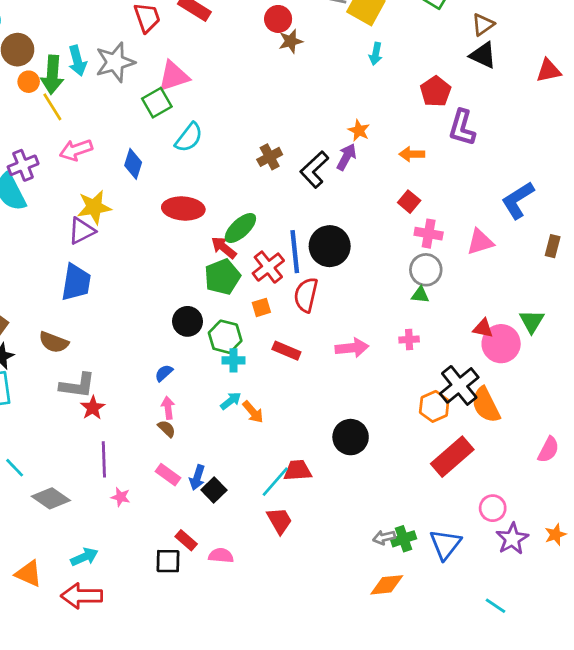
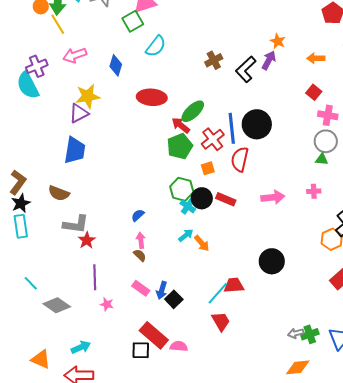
black circle: (187, 321) -> (202, 198), moved
cyan cross: (233, 360) -> (188, 206), turned 35
red rectangle: (186, 540) -> (154, 335), size x1.8

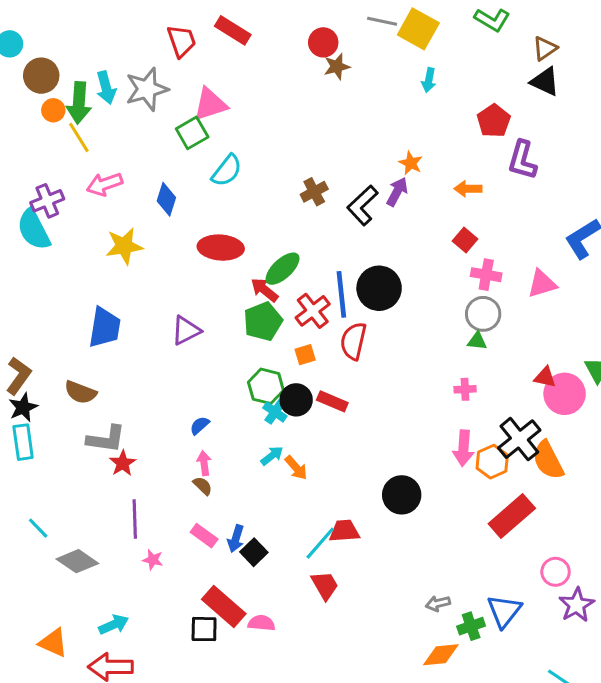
purple triangle: (79, 113) -> (186, 330), moved
pink arrow: (273, 197) -> (464, 448), moved, turned 100
green cross: (310, 334) -> (471, 626), moved

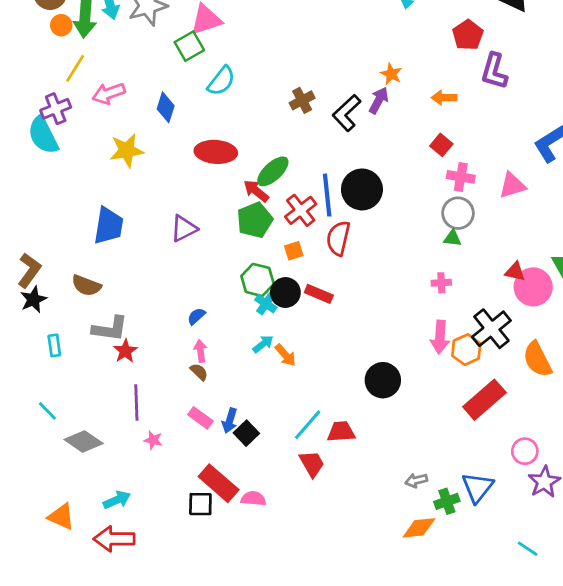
yellow line: (79, 137) -> (75, 68), moved, turned 64
cyan rectangle: (23, 442) -> (54, 345), moved, size x0.7
orange semicircle: (548, 460) -> (537, 359), moved
red trapezoid: (344, 531) -> (341, 432), moved

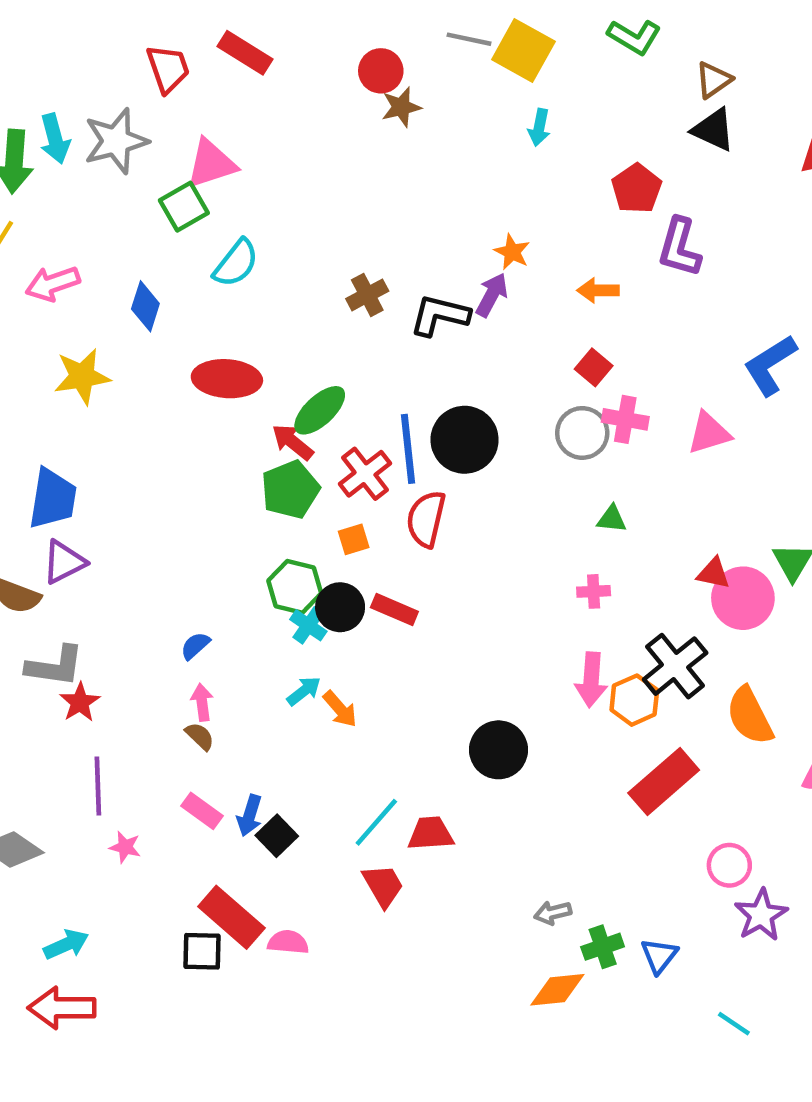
black L-shape: (347, 113) -> (440, 315), turned 57
gray circle: (458, 213) -> (582, 433), moved
purple triangle: (184, 228) -> (64, 562), moved
blue triangle: (477, 487) -> (659, 956), moved, size x0.7

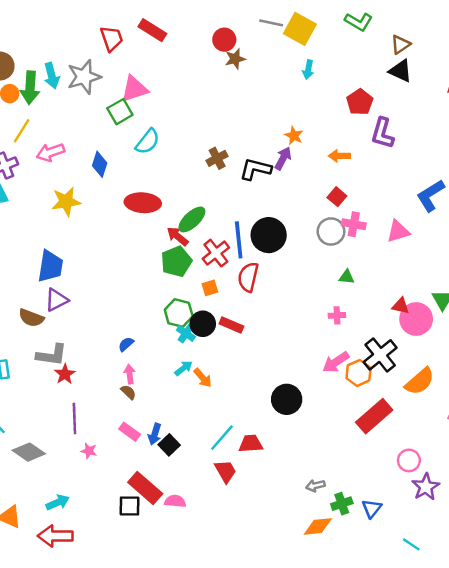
pink arrow: (591, 680) -> (336, 362), turned 52
orange semicircle: (750, 716) -> (420, 381), turned -104

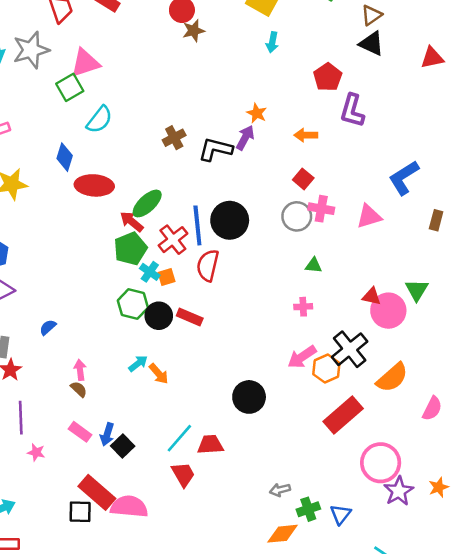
blue diamond: (100, 164) -> (65, 157), moved
cyan cross: (186, 333) -> (150, 272), moved
blue semicircle: (126, 344) -> (48, 327), moved
pink circle: (409, 460) -> (381, 463), size x1.6
pink semicircle: (175, 501) -> (129, 507), size x1.6

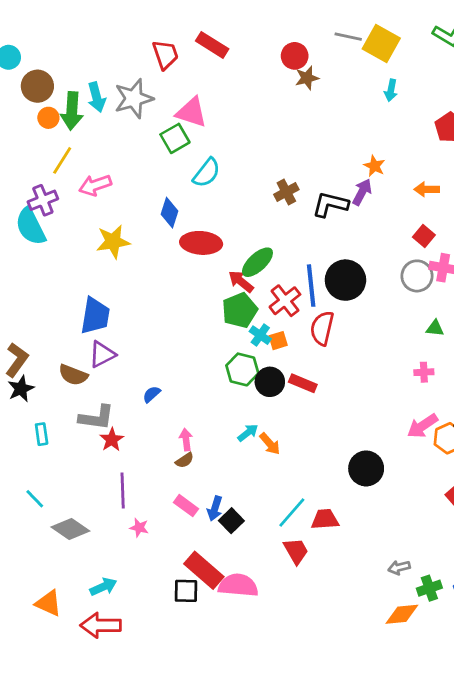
pink triangle: (85, 63) -> (191, 112), turned 36
brown semicircle: (79, 389) -> (185, 460), turned 102

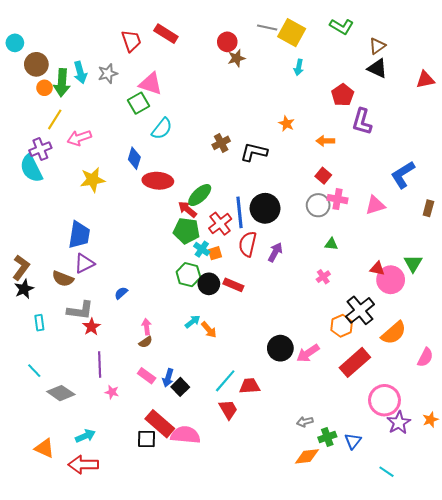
gray star: (134, 99) -> (108, 74), size x0.7
purple arrow: (362, 192) -> (275, 252), moved
green pentagon: (240, 310) -> (186, 231), turned 30
pink cross: (424, 372) -> (323, 277), turned -32
pink arrow: (422, 426) -> (308, 353), moved

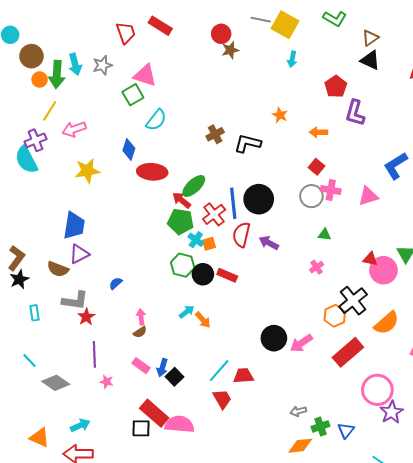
purple arrow: (275, 252) -> (269, 243), turned -90

